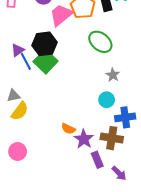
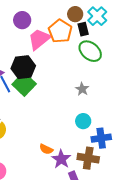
green ellipse: (100, 42) -> (90, 51), moved
gray star: (113, 75) -> (82, 89), moved

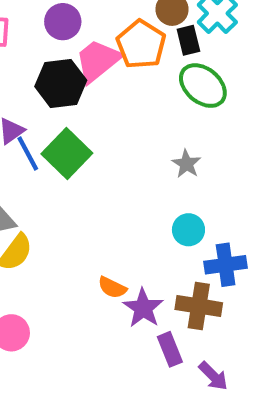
black hexagon: (23, 67) -> (61, 83), moved

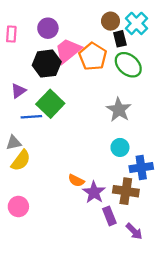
orange pentagon: (141, 44) -> (93, 57), moved
blue line: (28, 154) -> (31, 117), moved, turned -66
gray star: (186, 164) -> (119, 110), size x1.5

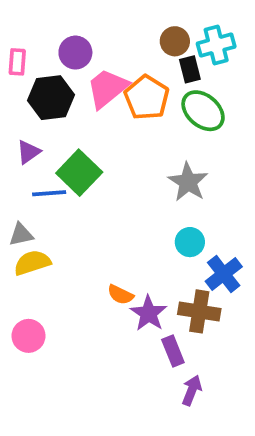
cyan cross: (136, 23) -> (216, 45), turned 30
black hexagon: (47, 64) -> (51, 98), moved
yellow semicircle: (21, 160) -> (32, 263), turned -145
blue cross: (141, 168) -> (224, 274), turned -30
purple arrow: (134, 231) -> (192, 390), moved, turned -114

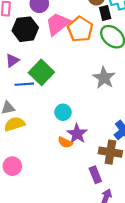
cyan circle: (190, 242) -> (63, 112), moved
purple star: (149, 313) -> (77, 134), moved

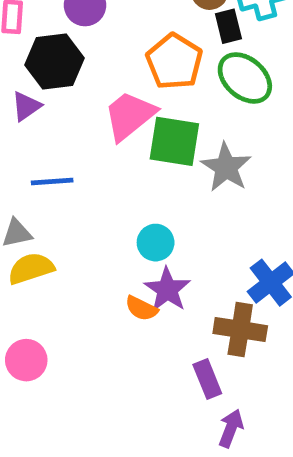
pink trapezoid: (58, 24) -> (130, 116), moved
purple triangle: (12, 60) -> (26, 106), moved
green square: (41, 72) -> (174, 141), moved, turned -35
cyan circle: (63, 112) -> (156, 243), moved

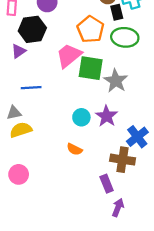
green ellipse: (245, 78) -> (125, 37), turned -35
purple star: (167, 290) -> (107, 116), moved

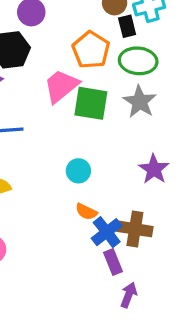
gray star: (116, 81) -> (140, 102), moved
purple star: (107, 116) -> (154, 169), moved
blue cross: (137, 137) -> (107, 232), moved
orange semicircle: (75, 149) -> (86, 212), moved

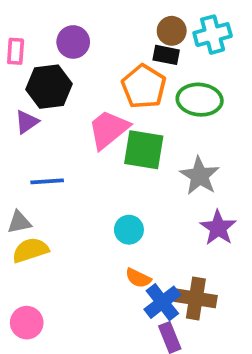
black rectangle: (127, 26) -> (166, 55), moved, turned -65
gray star: (140, 102) -> (200, 176), moved

